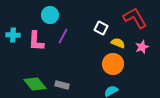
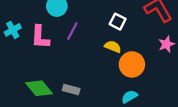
cyan cross: (13, 35) -> (13, 30), turned -32
yellow semicircle: (118, 43) -> (113, 47), moved

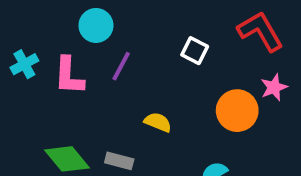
yellow semicircle: (113, 47) -> (158, 122), moved
orange circle: (132, 64) -> (237, 111), moved

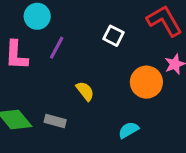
yellow semicircle: (158, 122) -> (85, 91), turned 30

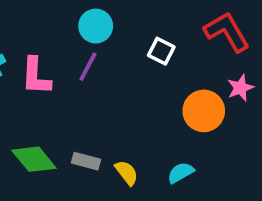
cyan circle: (37, 16) -> (96, 26), moved
yellow semicircle: (85, 91) -> (127, 173), moved

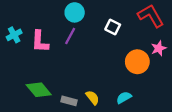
gray rectangle: (86, 161) -> (69, 101), moved

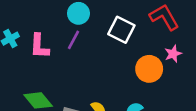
white square: (113, 27) -> (121, 30), size x1.5

